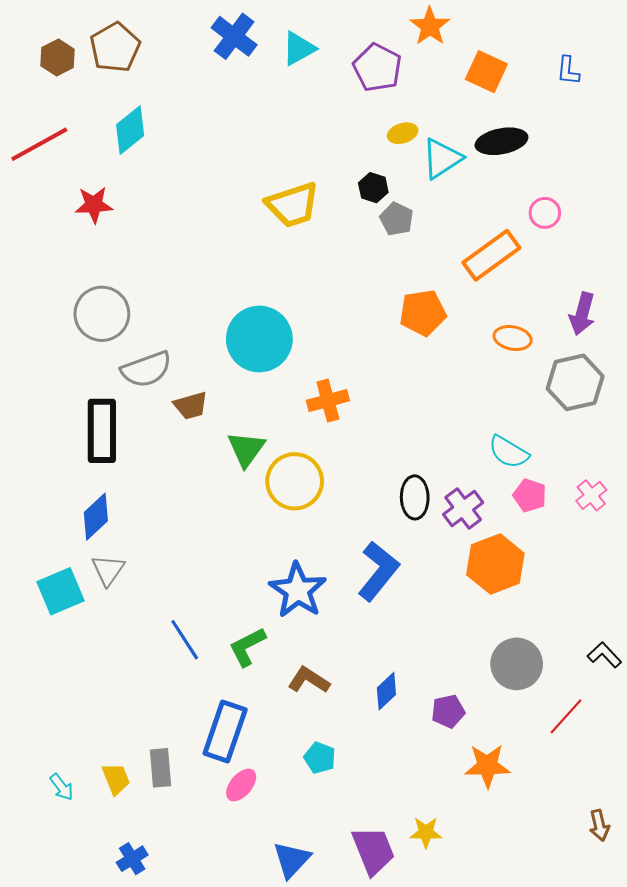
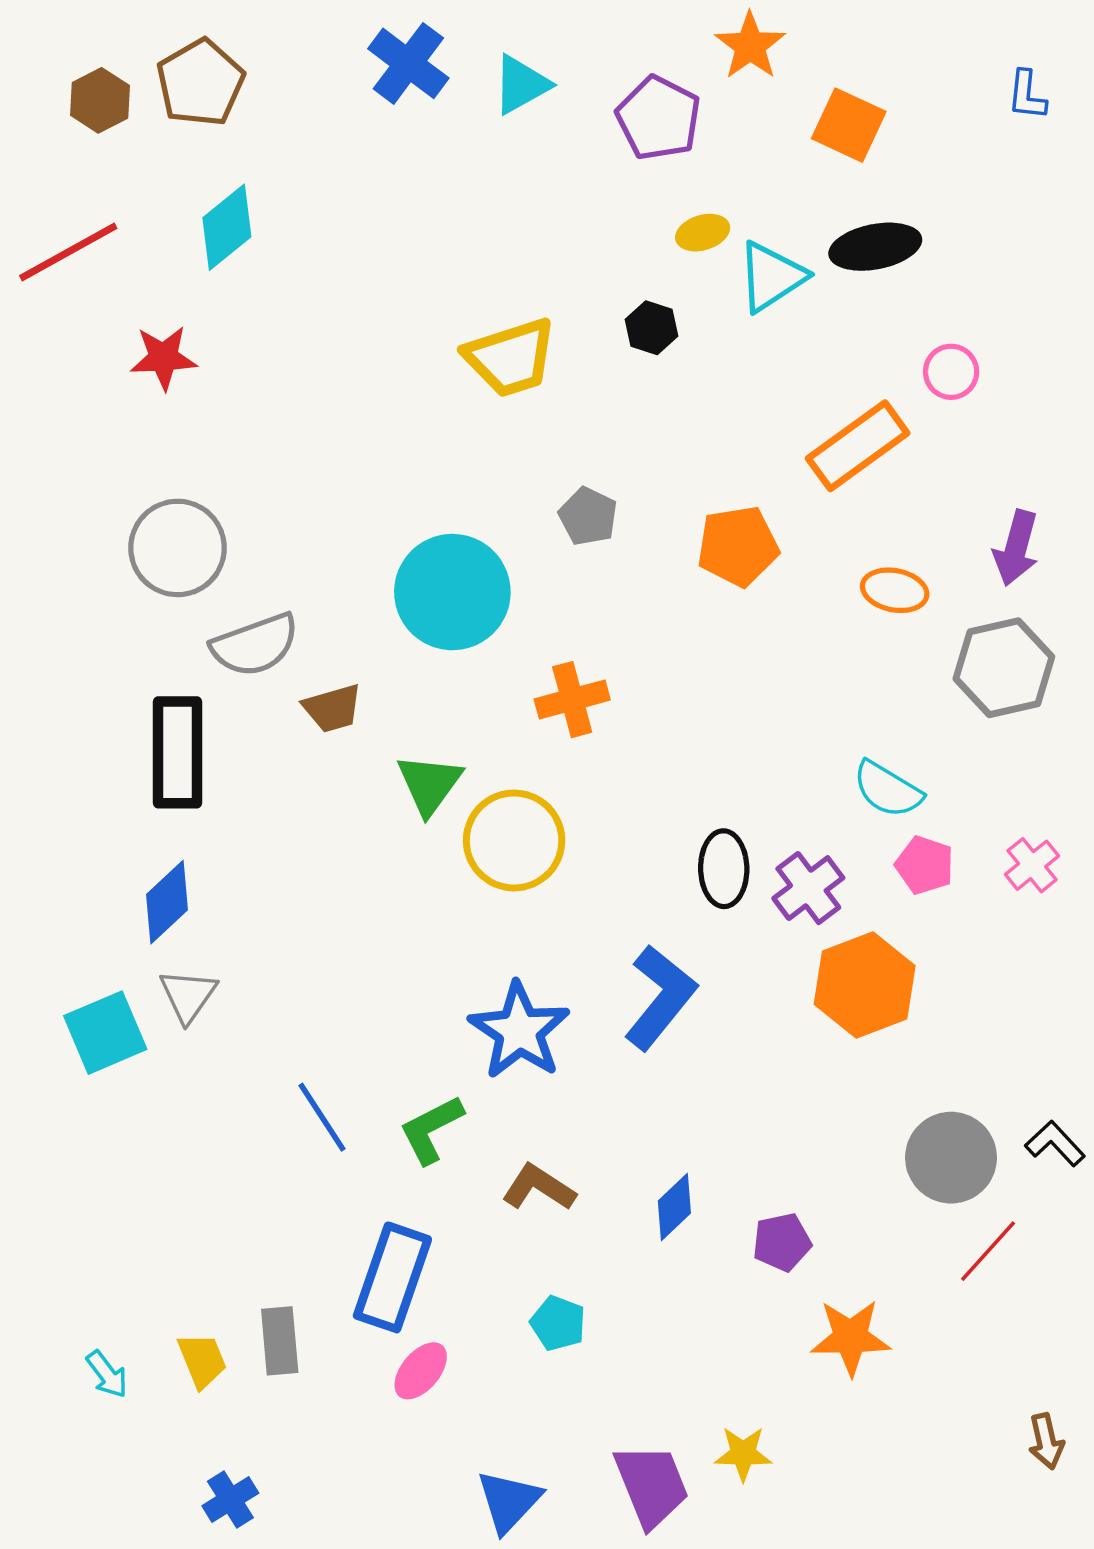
blue L-shape: (568, 71) -> (1027, 95), moved
gray pentagon: (397, 219) -> (588, 516), moved
gray circle: (517, 664) -> (951, 1158), moved

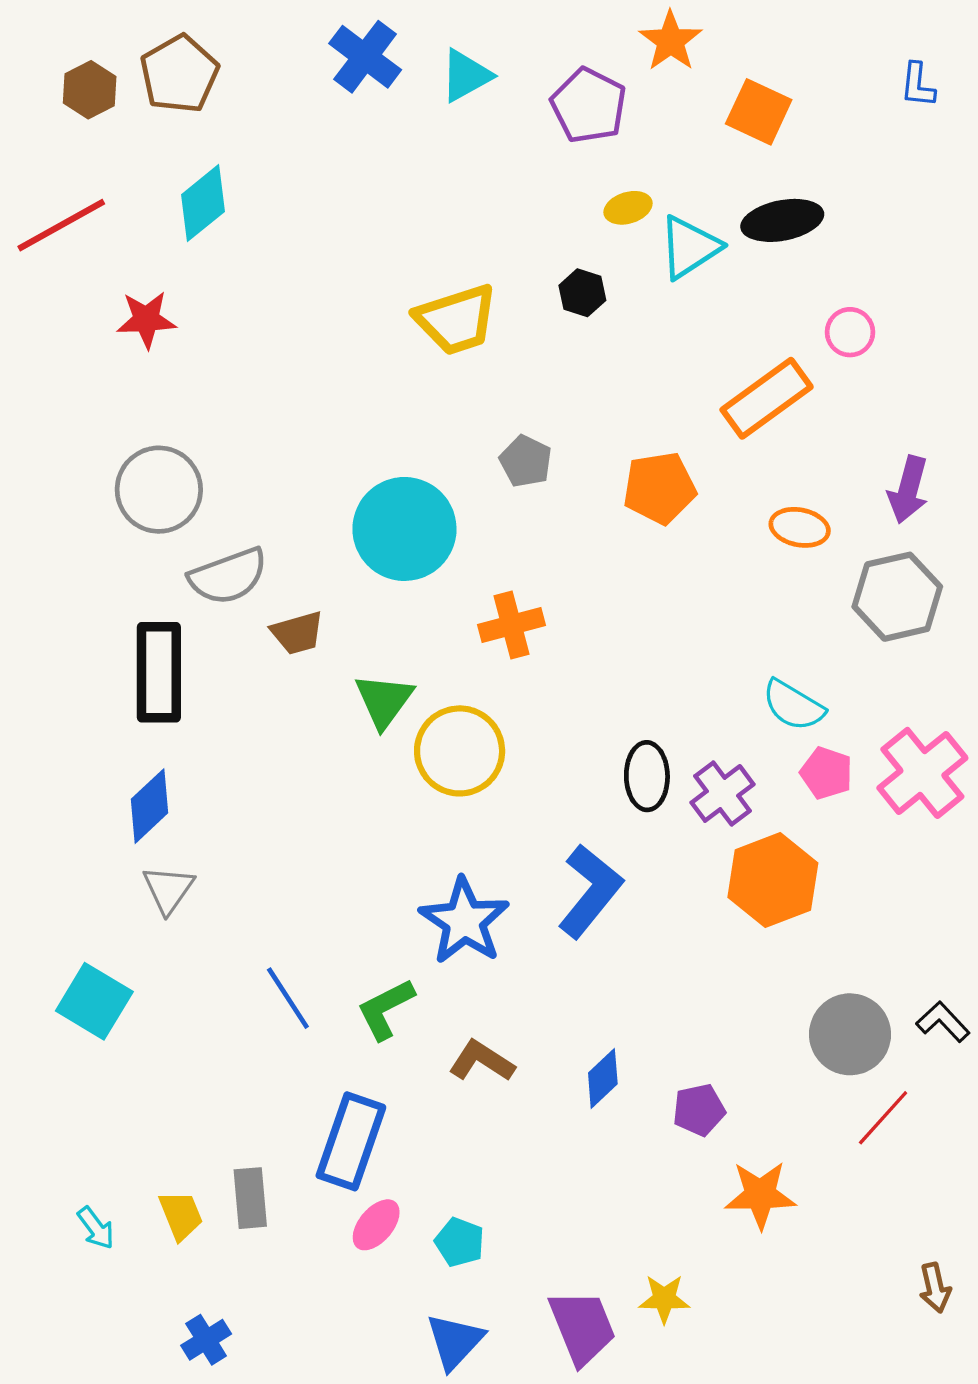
pink cross: (1032, 865) -> (922, 773), size x1.8
cyan square: (105, 1033) -> (94, 1001), moved, turned -36
cyan pentagon: (558, 1323) -> (460, 1242), moved

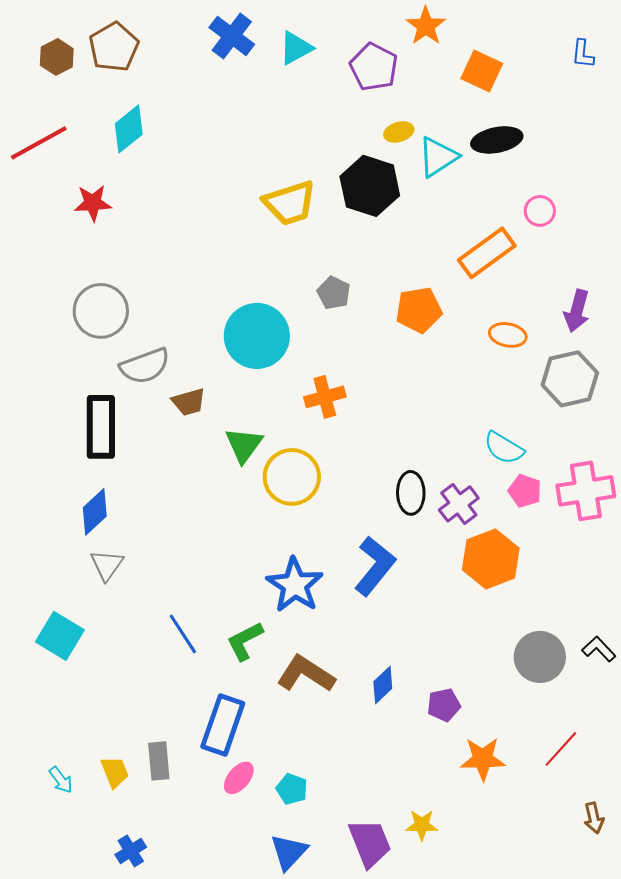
black hexagon: (582, 293) -> (370, 186), size x2.0
pink cross: (922, 773) -> (586, 491), turned 30
brown L-shape: (482, 1061) -> (306, 674), size x1.4
red line: (883, 1118) -> (561, 749), moved

